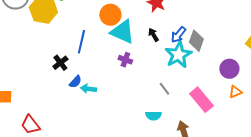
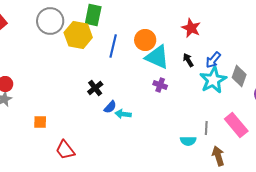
gray diamond: (196, 41) -> (239, 76), moved
blue line: (81, 42) -> (113, 46), moved
gray line: (164, 89) -> (206, 128), moved, turned 40

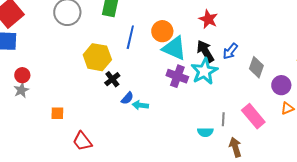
yellow hexagon: (78, 35) -> (97, 57), moved
black arrow: (188, 60) -> (205, 51), size x1.6
cyan star: (213, 80) -> (204, 71), moved
purple cross: (160, 85) -> (177, 76), size x1.5

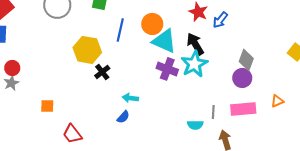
blue arrow: (230, 51) -> (220, 20), moved
purple circle: (281, 85) -> (242, 78), moved
blue semicircle: (127, 98) -> (123, 117), moved
pink rectangle: (253, 116) -> (243, 109), turned -55

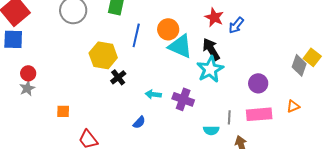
gray diamond: (246, 60) -> (299, 65), moved
purple cross: (167, 69) -> (183, 99), moved
cyan arrow: (130, 98) -> (153, 94), moved

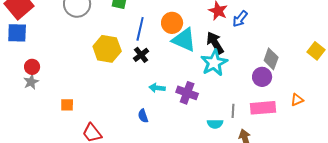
gray diamond: (299, 65) -> (271, 59), moved
black cross: (118, 77) -> (141, 55), moved
blue semicircle: (139, 122) -> (143, 116), turned 120

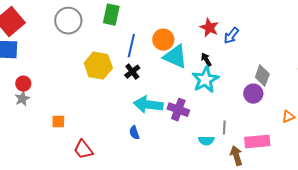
black arrow: (215, 43) -> (206, 60), size x0.6
cyan arrow: (157, 88) -> (148, 105), size x1.8
pink rectangle: (263, 108) -> (257, 142), moved

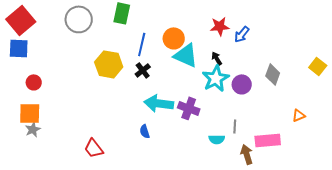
red star: (209, 28) -> (220, 26), turned -30
purple circle: (253, 94) -> (242, 84), moved
gray star: (22, 99) -> (33, 129), moved
orange square: (58, 122) -> (30, 113), moved, size x1.6

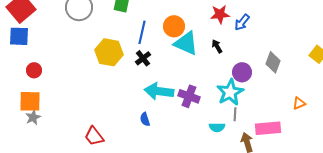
cyan star: (216, 78) -> (230, 92), moved

